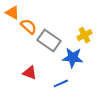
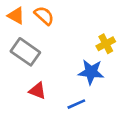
orange semicircle: (29, 26) -> (44, 16), moved
gray rectangle: (49, 40) -> (25, 52), moved

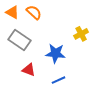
blue star: (91, 72) -> (55, 53), moved

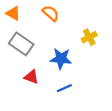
orange semicircle: (34, 12) -> (51, 13), moved

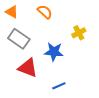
red triangle: (31, 77) -> (28, 68), size x1.5
blue line: (64, 88) -> (59, 86), moved

